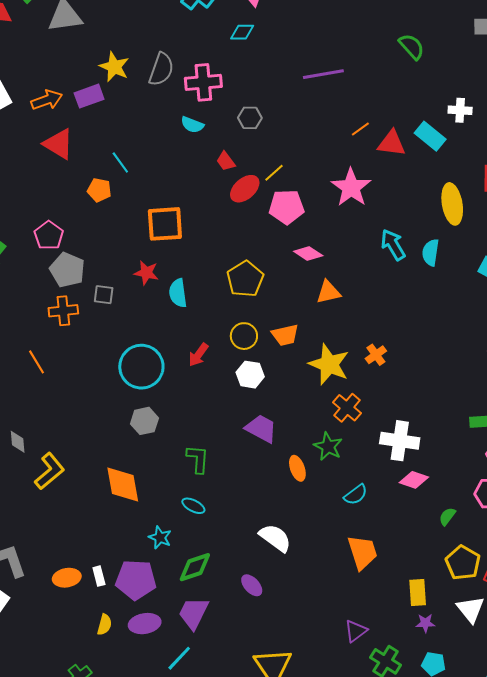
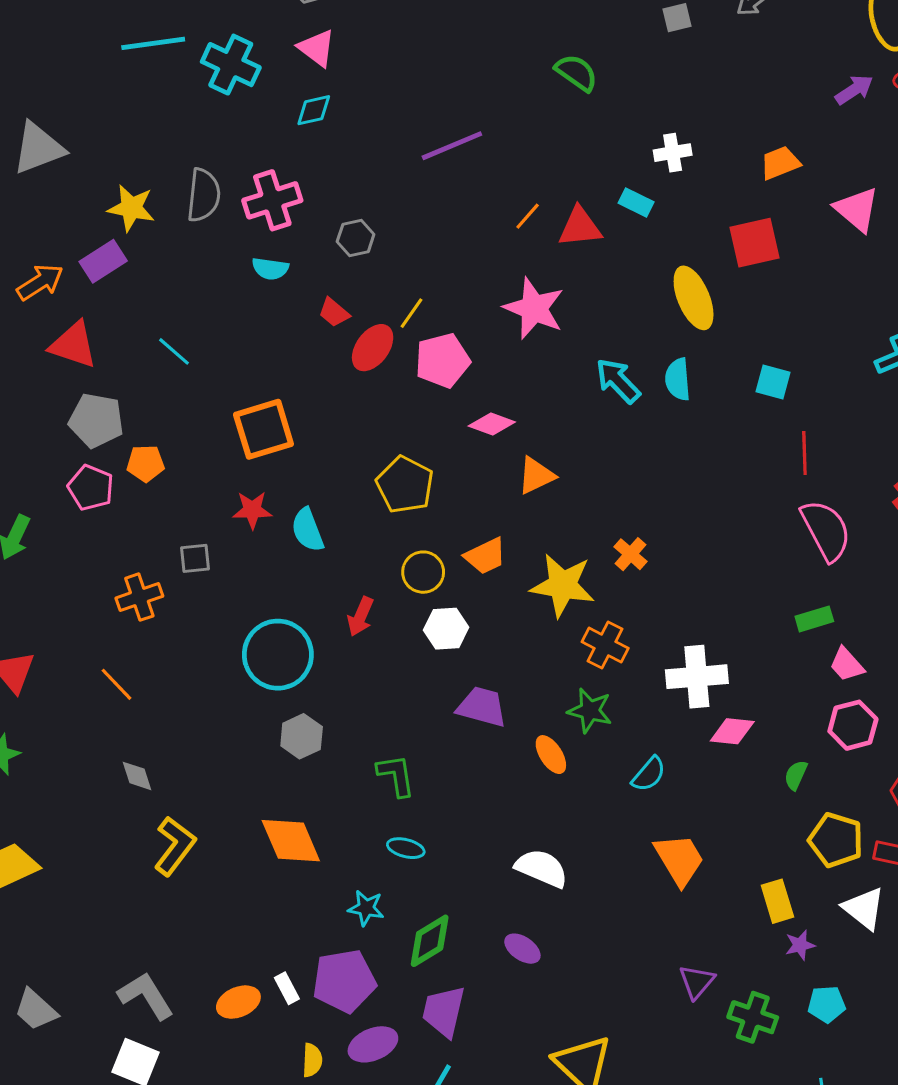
cyan rectangle: (430, 136) -> (636, 203), size x0.7
orange pentagon: (99, 190) -> (146, 463), moved
gray pentagon: (67, 270) -> (96, 420), moved
gray diamond: (18, 442) -> (137, 776), moved

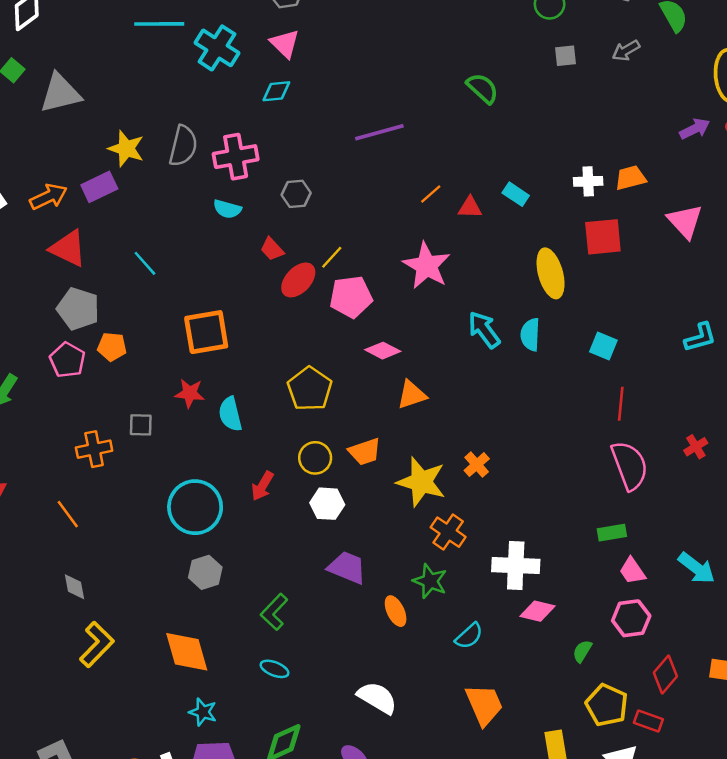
white cross: (673, 153) -> (588, 181), moved
red triangle: (580, 227) -> (470, 208), size x0.7
green L-shape: (396, 775) -> (274, 612), turned -135
cyan star: (366, 908) -> (203, 712), moved

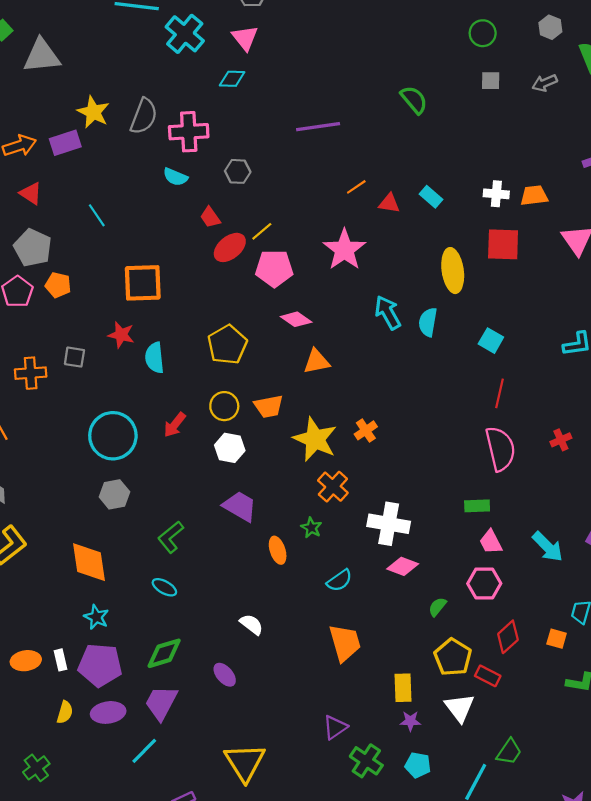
red triangle: (68, 248) -> (31, 193), size x0.7
green star: (430, 581) -> (311, 528), size x0.7
white semicircle: (377, 698) -> (252, 624), size x0.7

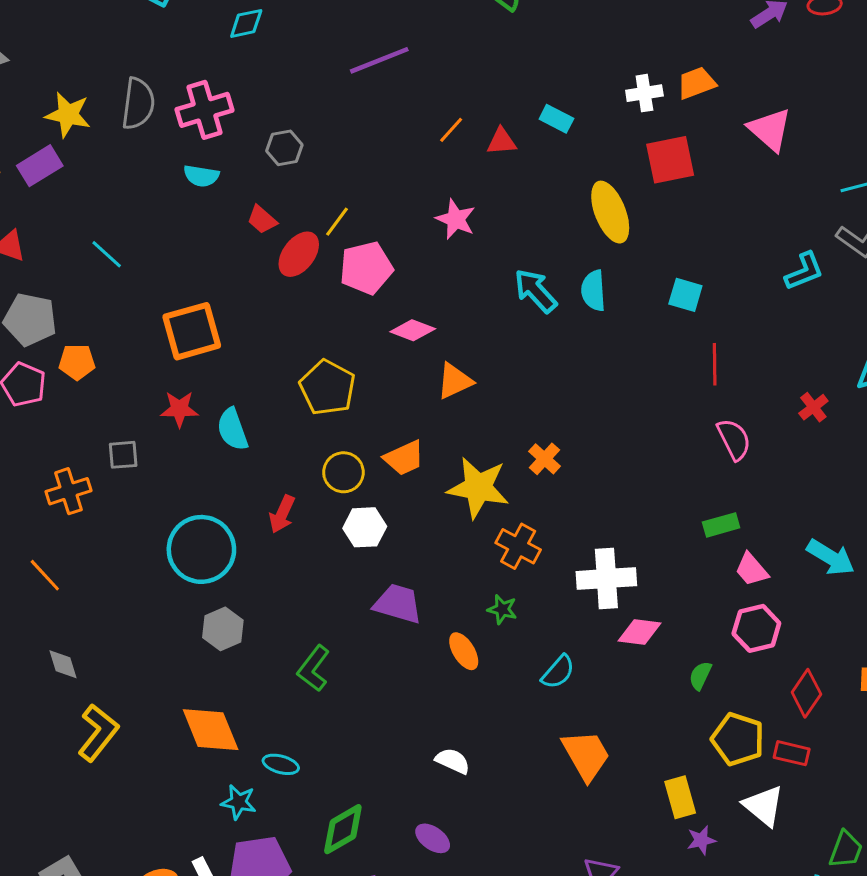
pink star: (344, 250) -> (456, 219), size x0.7
pink semicircle: (500, 449) -> (734, 439), size x0.7
cyan ellipse: (164, 587) -> (281, 764), moved

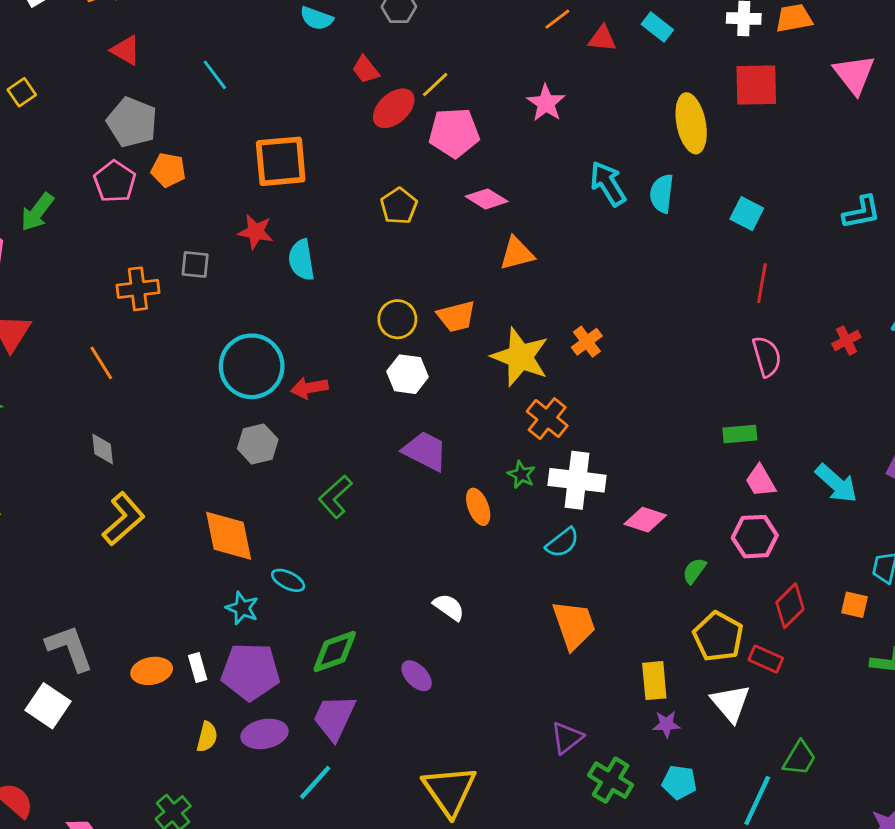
yellow pentagon: (327, 388) -> (399, 206), moved, size x0.7
red arrow: (282, 514) -> (309, 388), moved, turned 45
white cross: (606, 579) -> (577, 480), moved

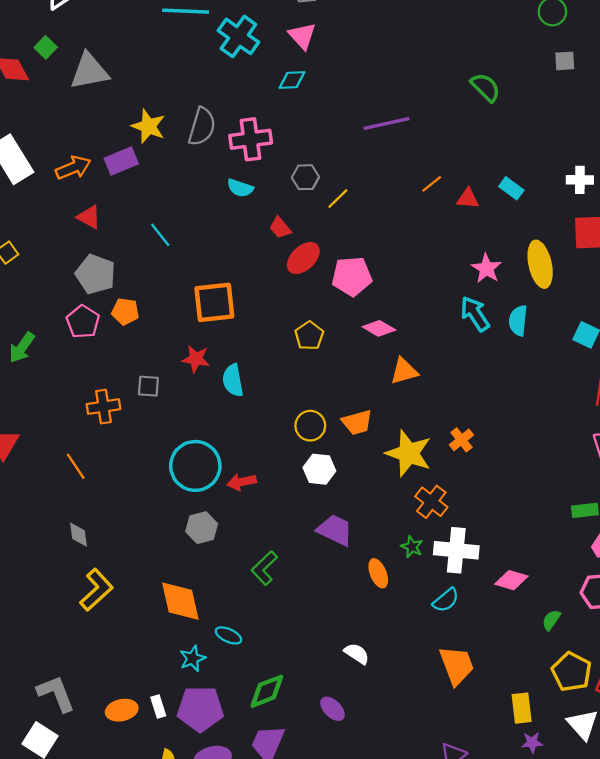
yellow line: (435, 85) -> (338, 199), moved
pink star: (546, 103) -> (486, 269), moved
cyan star: (242, 608) -> (193, 658), turned 30

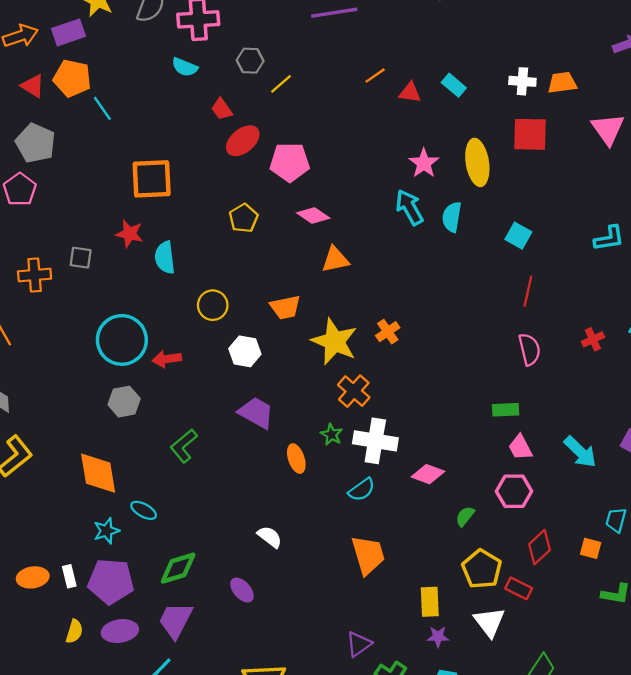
orange pentagon: (125, 311) -> (72, 78), moved, size x1.4
yellow circle: (310, 426) -> (213, 305), moved

